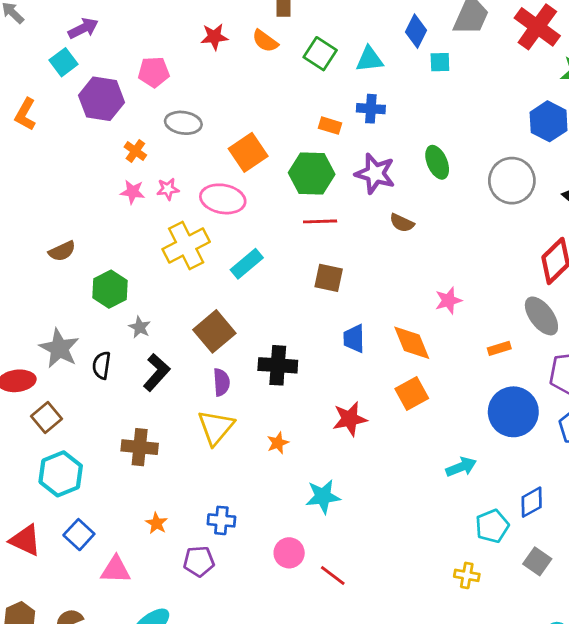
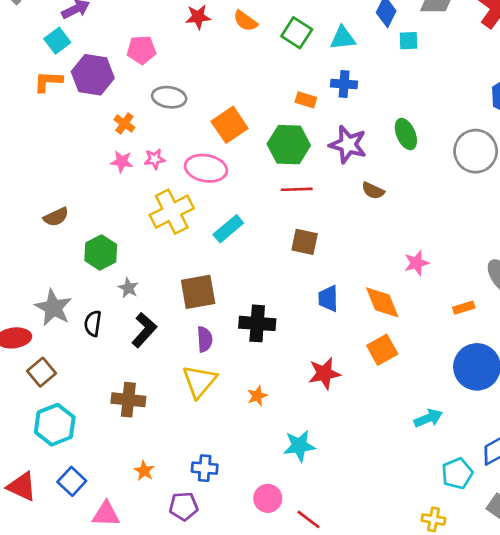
orange L-shape: (25, 114) -> (48, 81), moved, turned 64
brown square: (214, 331) -> (198, 292), turned 30

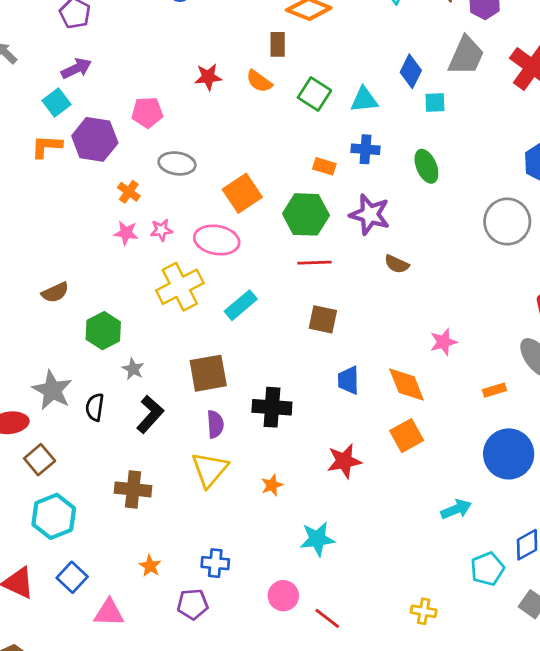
green ellipse: (406, 134) -> (426, 166), moved
yellow cross: (433, 519) -> (424, 611), moved

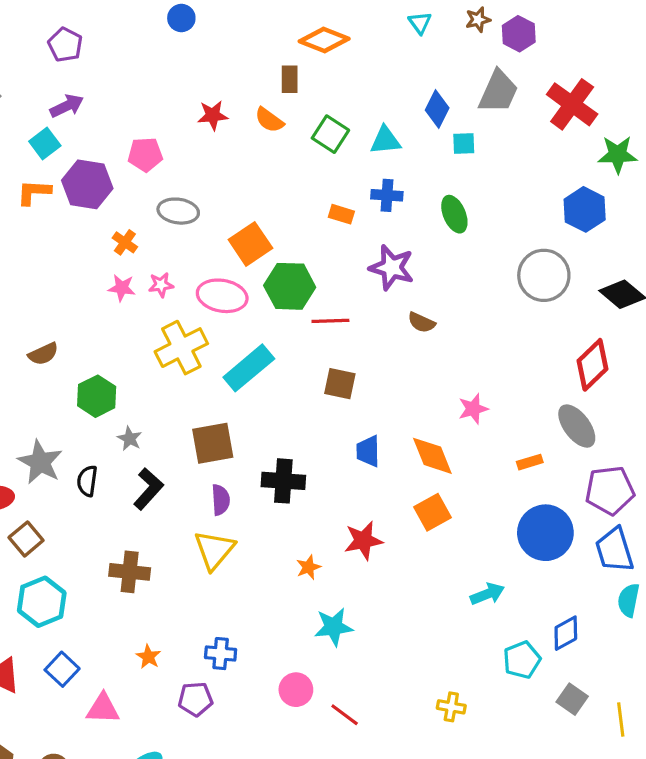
green hexagon: (306, 214) -> (290, 286), moved
cyan rectangle: (241, 305) -> (249, 368), size x1.4
orange star: (272, 485) -> (308, 567), moved

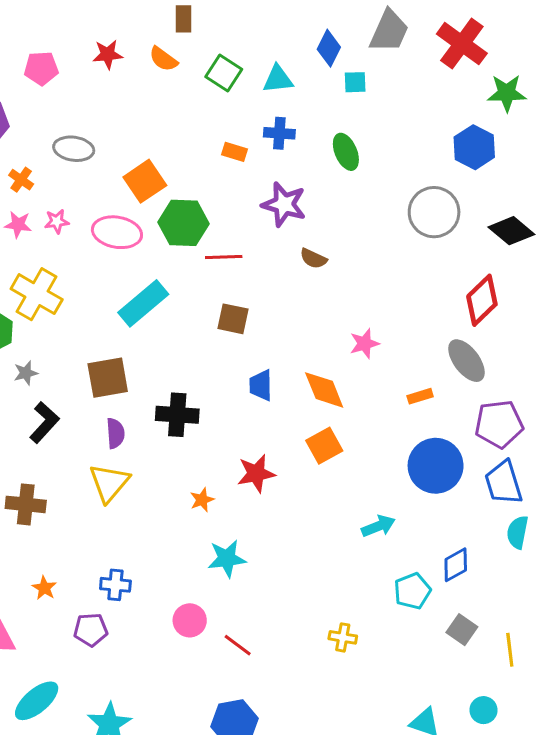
pink pentagon: (145, 155) -> (41, 68), moved
yellow cross: (181, 348) -> (37, 294), moved, turned -33
gray star: (130, 439) -> (26, 373), turned 30

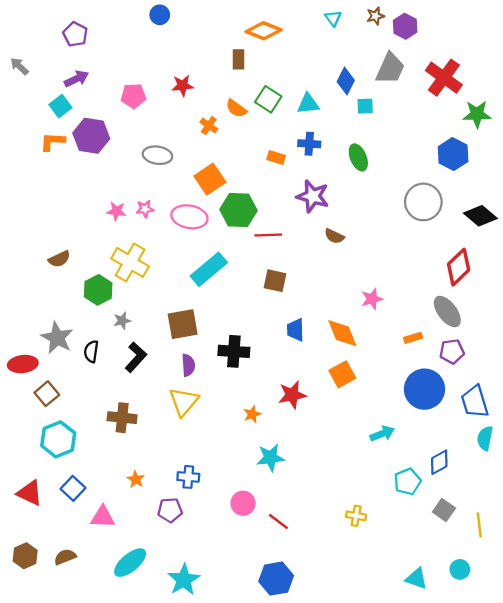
orange semicircle: (163, 59) -> (236, 108), moved
orange cross: (21, 180) -> (209, 126), moved
purple pentagon: (499, 424) -> (452, 351), moved, size x0.7

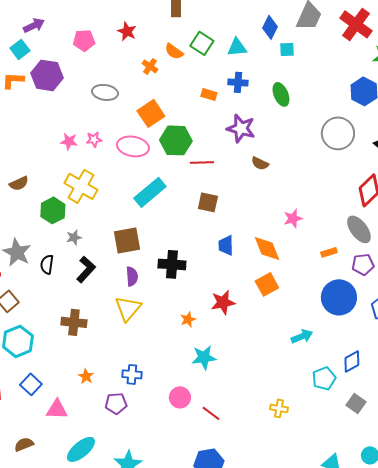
red star: (183, 86) -> (127, 31), turned 30

